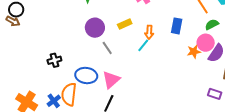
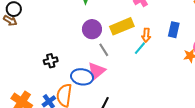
yellow rectangle: (125, 24) -> (122, 26), size x1.6
pink triangle: (111, 80) -> (96, 71), moved

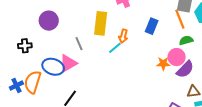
yellow rectangle: (122, 26) -> (101, 23), turned -70
purple circle: (92, 29) -> (49, 21), moved
blue rectangle: (174, 30) -> (152, 26), moved

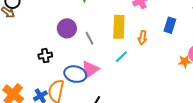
gray line: (79, 44) -> (89, 38), moved
cyan line: (115, 48) -> (121, 57), moved

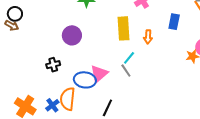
gray line: (89, 38) -> (126, 71), moved

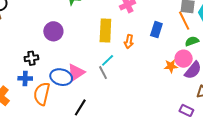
blue cross: (52, 105) -> (25, 78), moved, turned 32

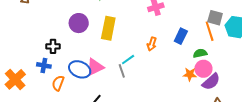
yellow rectangle: (105, 30) -> (108, 28), moved
green semicircle: (192, 41) -> (200, 53), moved
orange semicircle: (42, 94) -> (58, 83), size x0.7

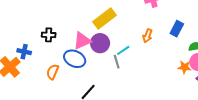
purple circle: (79, 23) -> (100, 43), moved
yellow rectangle: (108, 28) -> (105, 19), turned 40
blue cross: (44, 65) -> (24, 52), moved
pink triangle: (95, 67) -> (82, 41), moved

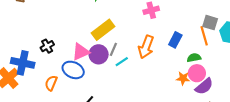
black cross: (49, 35) -> (47, 46), turned -32
orange arrow: (148, 36) -> (146, 47), size x1.6
blue cross: (24, 52) -> (23, 63), size x1.6
gray line: (117, 62) -> (113, 49), moved, turned 40

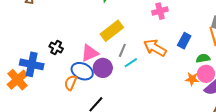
black cross: (47, 46) -> (56, 47), turned -32
orange arrow: (146, 47) -> (155, 48), turned 100
purple circle: (99, 54) -> (103, 68), moved
orange semicircle: (51, 83) -> (71, 83), moved

